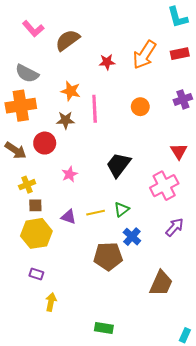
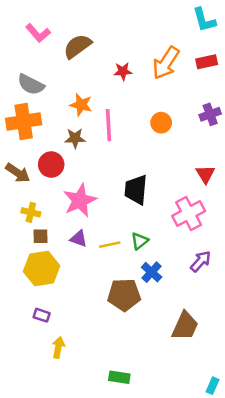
black trapezoid: (118, 165) -> (136, 190), turned -32
pink star: (70, 174) -> (80, 200), size x1.8
yellow cross: (27, 185) -> (31, 212), turned 35
purple triangle: (69, 217) -> (79, 239), moved

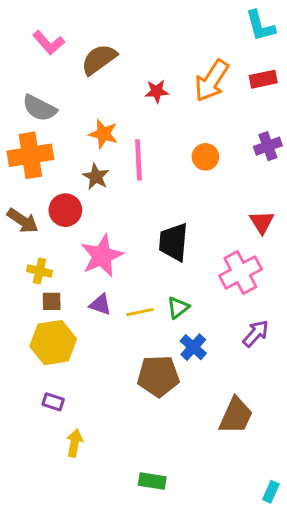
brown star: (75, 138) -> (96, 177), turned 30

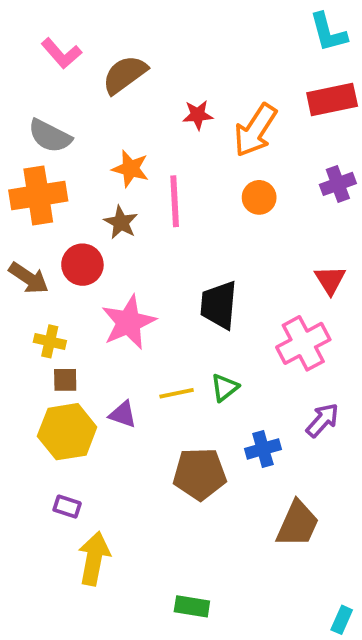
red rectangle: (263, 79) -> (332, 99), size x1.4
orange arrow: (212, 81) -> (255, 130), moved
purple triangle: (100, 304) -> (123, 414), moved
blue cross: (193, 347) -> (263, 449), moved, turned 32
yellow arrow: (75, 443) -> (94, 558), size x1.5

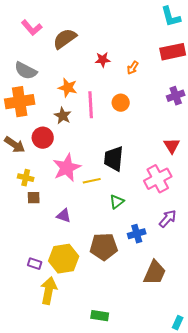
orange arrow: (255, 130) -> (133, 68), size x0.5
orange circle: (259, 197) -> (121, 103), moved
yellow line: (177, 393) -> (92, 181), moved
yellow hexagon: (67, 432) -> (64, 259), moved

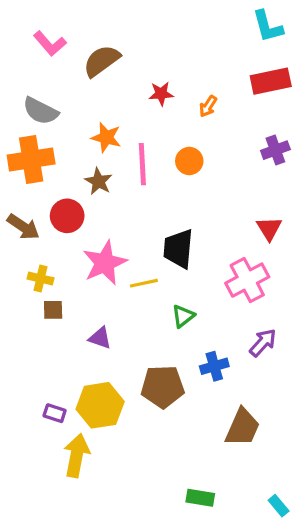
green rectangle: (100, 316) -> (200, 498), moved
cyan rectangle: (178, 323) -> (279, 506), turned -64

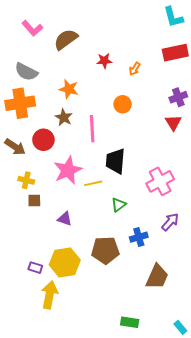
pink line: (142, 164) -> (92, 129), moved
red triangle: (269, 228) -> (173, 123), moved

